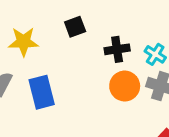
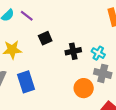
orange circle: (125, 86) -> (84, 88), moved

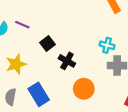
black cross: (73, 51) -> (67, 61), moved, turned -35
orange circle: (84, 88) -> (84, 89), moved

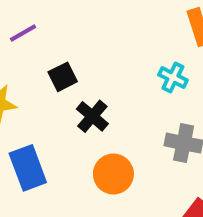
purple line: (22, 25) -> (23, 33), turned -64
cyan cross: (107, 45) -> (173, 77), moved

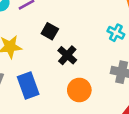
black square: (63, 77) -> (50, 31), turned -35

